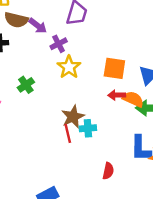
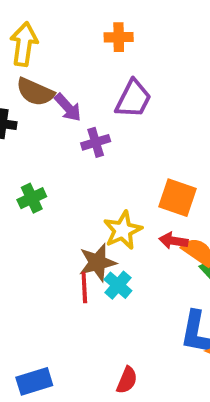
yellow star: (69, 67) -> (123, 230), moved
cyan cross: (88, 128) -> (118, 285), turned 35
red semicircle: (108, 171) -> (127, 380), moved

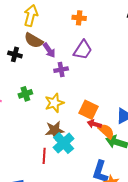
orange square: (177, 198) -> (89, 110), moved
yellow star: (123, 230) -> (54, 103), moved
cyan cross: (118, 285) -> (64, 143), size x1.5
red line: (84, 287) -> (44, 156), moved

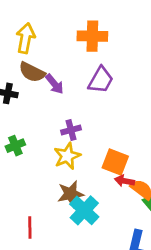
orange cross: (79, 18) -> (92, 36), size x1.5
purple cross: (61, 70) -> (71, 130), moved
green cross: (25, 94) -> (15, 146), moved
red line: (44, 156) -> (30, 228), moved

